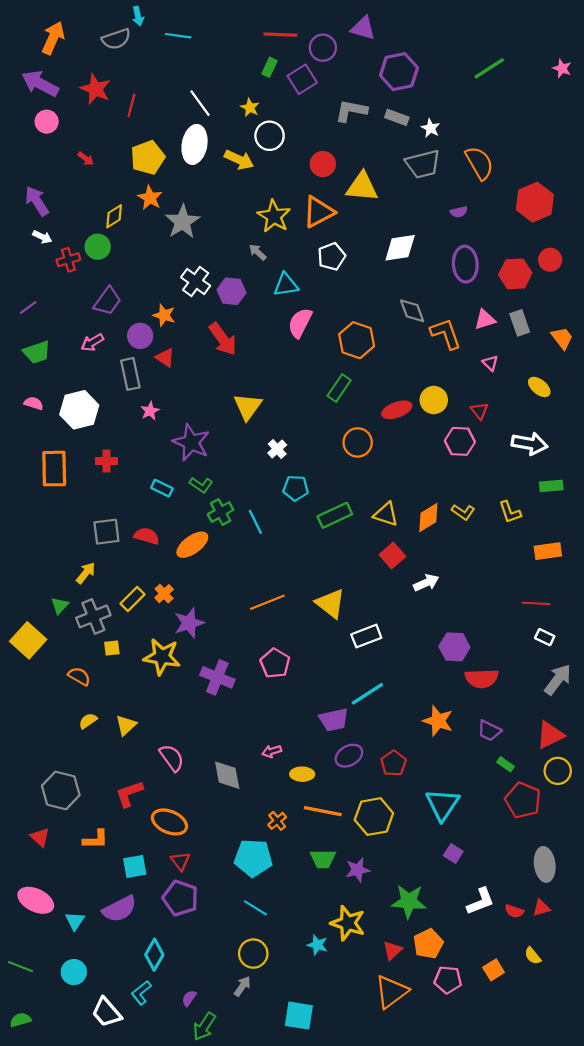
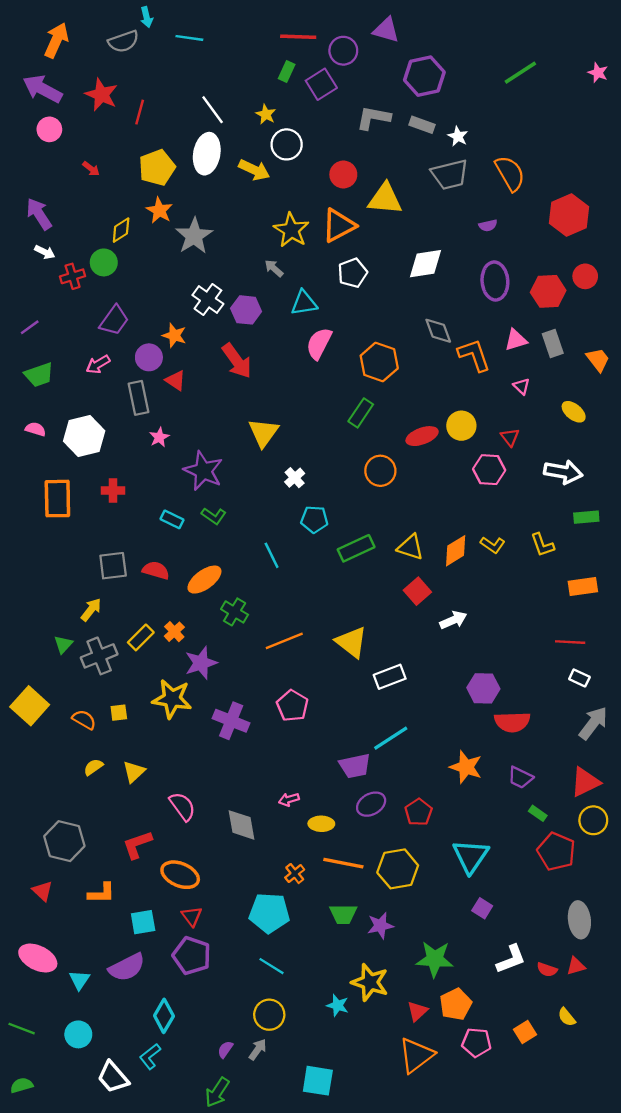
green cross: (221, 512) -> (235, 612), moved, turned -30
yellow square: (28, 640) -> (30, 706), moved
yellow square: (112, 648) -> (119, 713), moved
purple semicircle: (189, 998) -> (225, 1049), moved

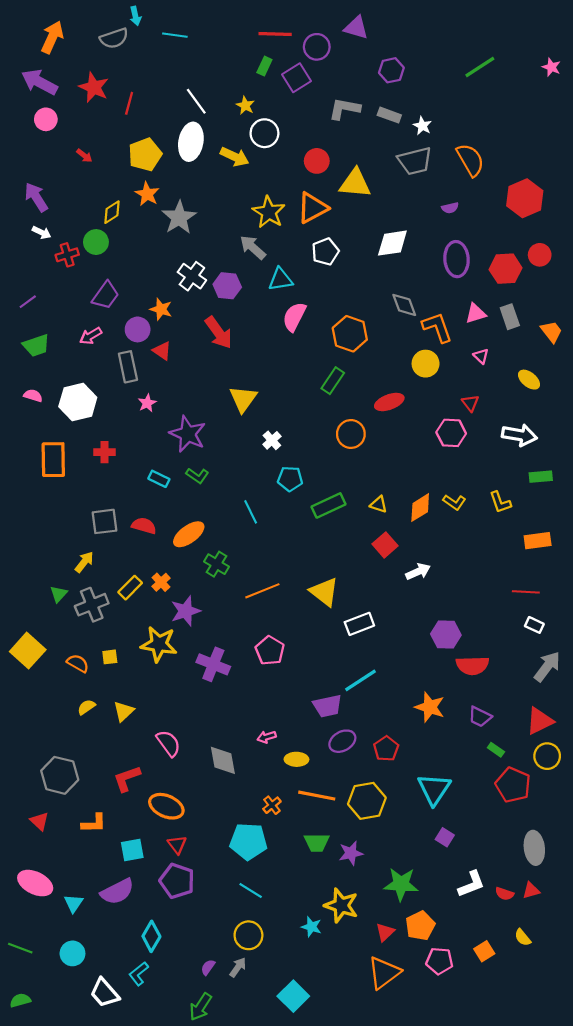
purple hexagon: (424, 76) -> (391, 70), size x0.7
gray arrow: (274, 268) -> (253, 247), size x1.5
yellow circle: (461, 426) -> (426, 364), moved
yellow triangle: (410, 547) -> (379, 504), size x0.7
cyan square: (318, 1081) -> (293, 996), turned 36

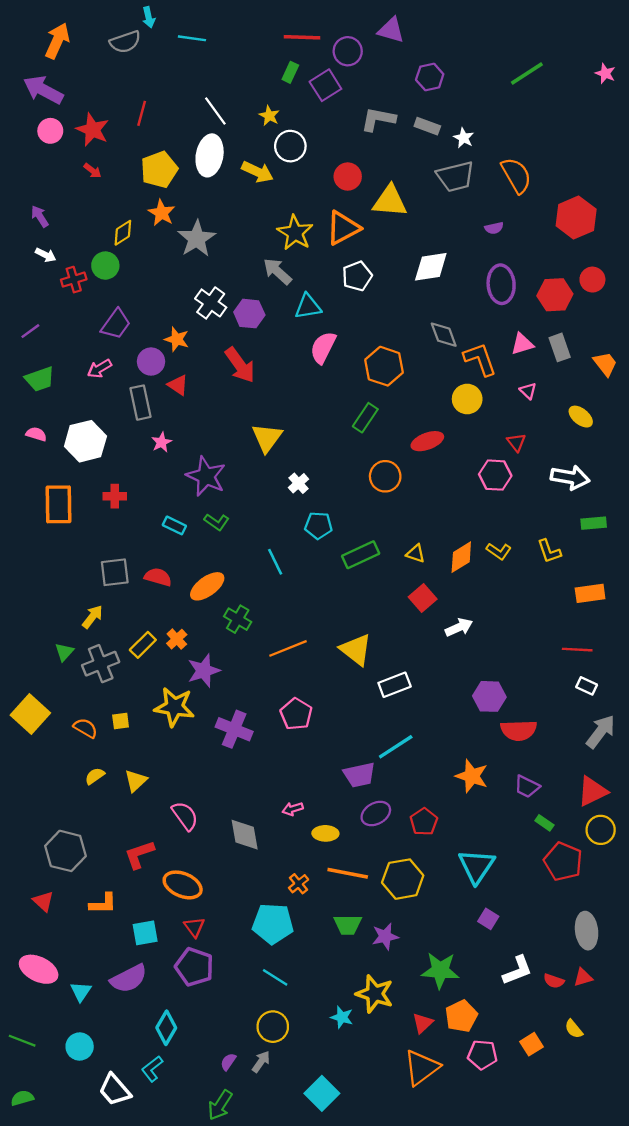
red star: (94, 87) -> (92, 130), moved
purple arrow: (36, 197) -> (40, 216), size x0.7

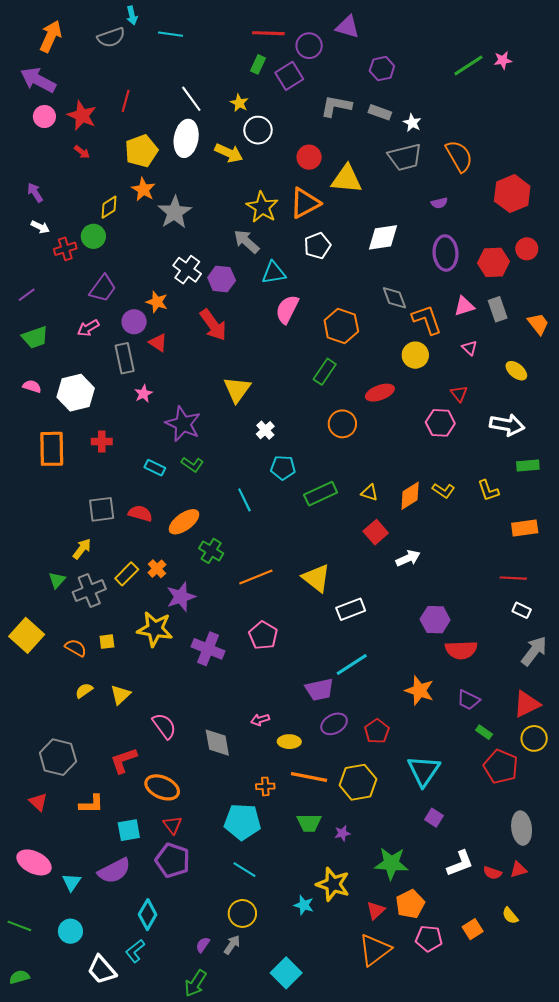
pink star: (605, 73) -> (503, 60), moved, turned -30
orange cross: (299, 884) -> (265, 786), turned 36
purple star: (385, 936) -> (342, 833), size x0.7

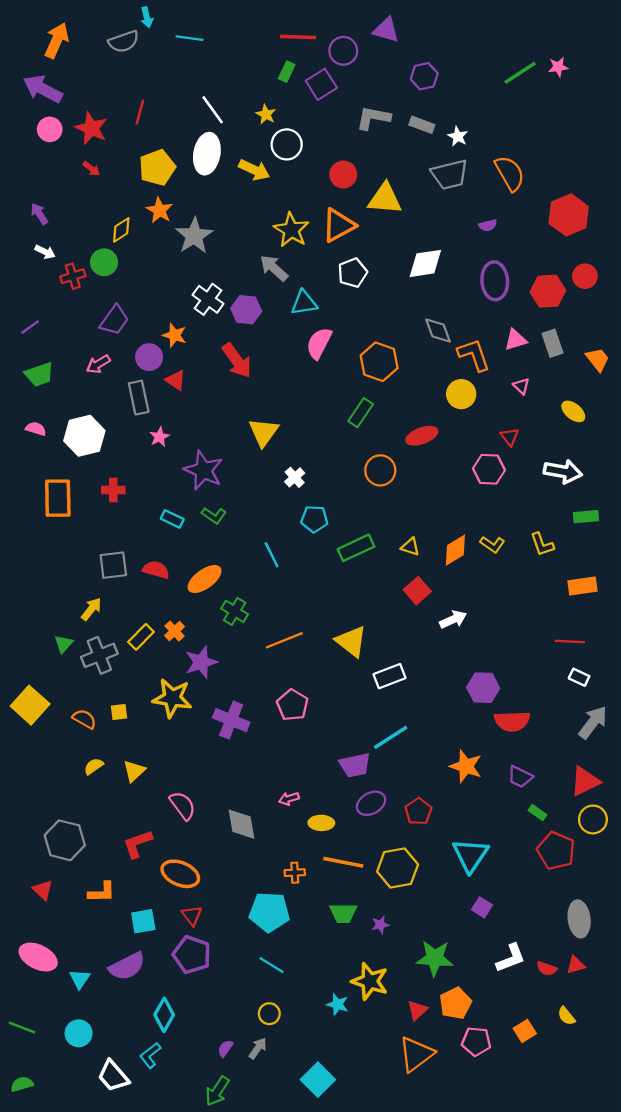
yellow circle: (242, 913) -> (269, 1014), size x0.7

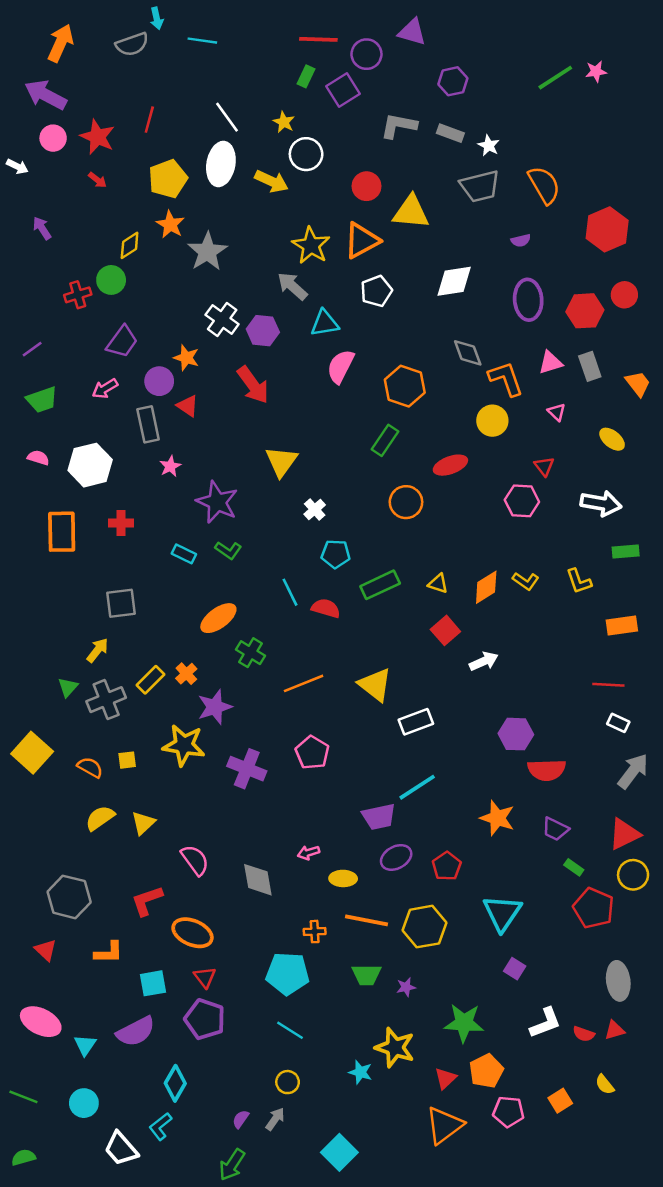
white arrow: (45, 252) -> (17, 166), moved
red semicircle: (156, 570) -> (326, 608), moved
yellow semicircle: (94, 766) -> (100, 818), size x1.4

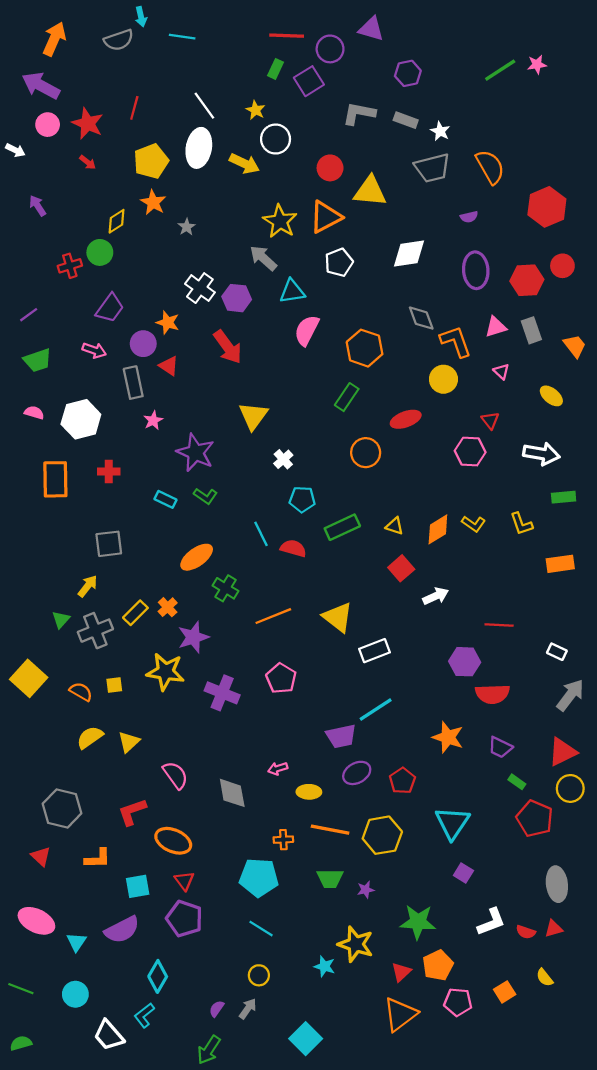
gray star: (207, 252) -> (187, 227), size x0.5
pink arrow: (105, 389) -> (94, 350), turned -130
red line: (608, 685) -> (499, 625), moved

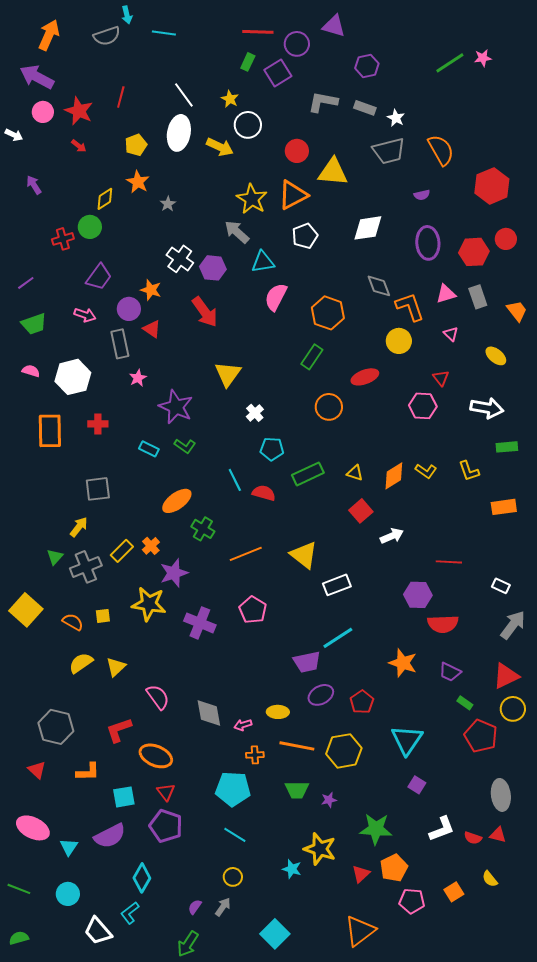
yellow pentagon: (151, 161) -> (136, 145), size x0.7
pink arrow: (278, 768) -> (243, 725), moved
red triangle: (554, 929) -> (498, 835), turned 30
orange triangle: (400, 1014) -> (360, 931), moved

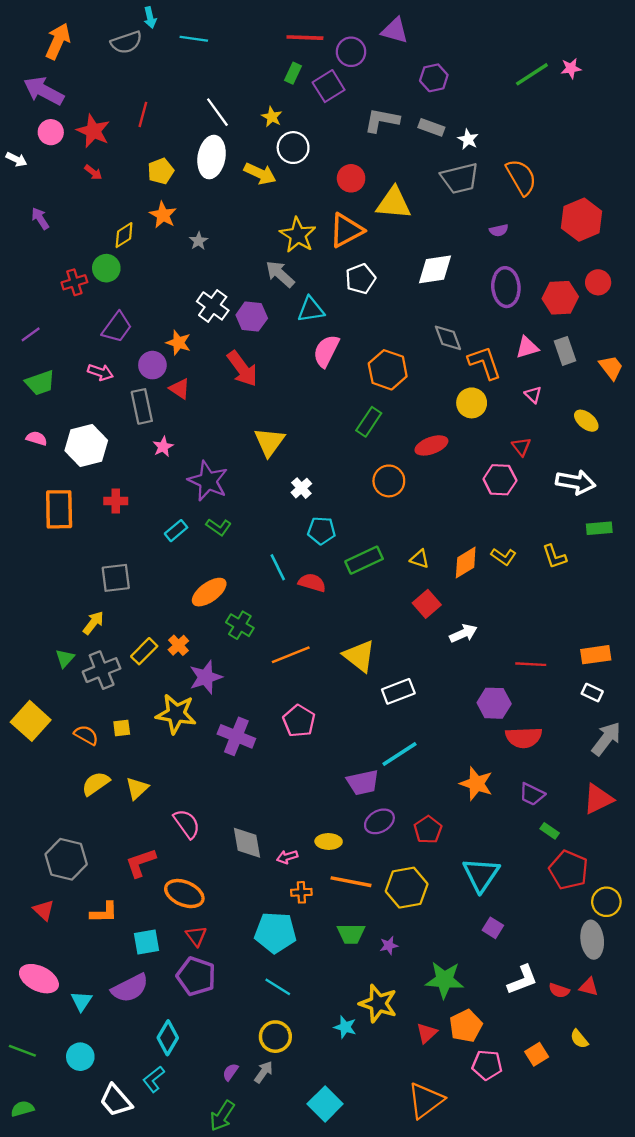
cyan rectangle: (149, 449) -> (176, 531), turned -66
orange rectangle: (504, 507) -> (596, 655), moved
yellow circle: (513, 709) -> (606, 902), moved
yellow circle: (233, 877) -> (275, 1037), size x1.4

